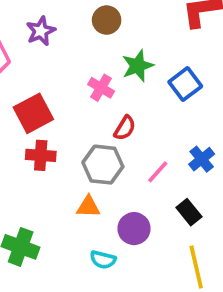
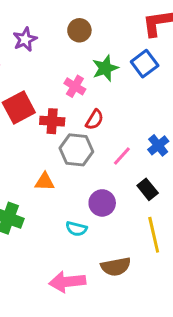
blue square: (185, 84) -> (145, 64), moved
red cross: (41, 155) -> (52, 121), moved
orange triangle: (88, 207) -> (45, 182), moved

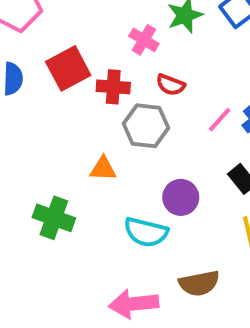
red semicircle: (95, 120) -> (171, 85), turned 80
pink line: (122, 156) -> (220, 120), moved
cyan semicircle: (76, 229) -> (146, 232), size x1.5

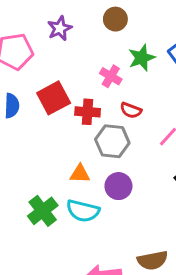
purple circle: (181, 197) -> (118, 186), moved
green cross: (54, 218) -> (43, 211), turned 32
cyan semicircle: (146, 232) -> (83, 211), moved

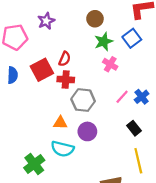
brown circle: (115, 19) -> (95, 19), moved
pink cross: (111, 76) -> (110, 64), moved
red semicircle: (131, 110) -> (65, 59), moved, turned -88
green cross: (43, 211) -> (34, 164), moved

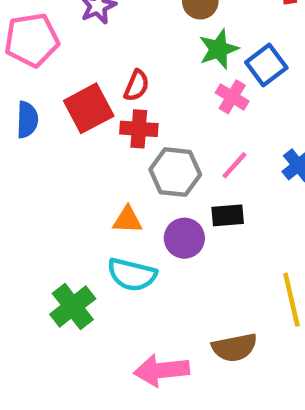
blue square: (132, 38) -> (266, 65), moved
pink line: (122, 97) -> (234, 165), moved
black rectangle: (134, 128) -> (228, 215), moved, turned -56

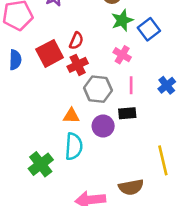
pink cross: (232, 97) -> (122, 55), moved
red cross: (139, 129) -> (78, 65), turned -30
pink line: (234, 165) -> (131, 85), turned -42
cyan semicircle: (132, 275) -> (74, 146), turned -100

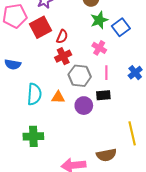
red square: (50, 53) -> (41, 27), moved
blue semicircle: (15, 60) -> (13, 64), moved, turned 98
cyan semicircle: (74, 146) -> (34, 94), moved
green cross: (41, 164) -> (33, 136), turned 36

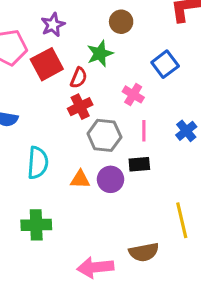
green star: (99, 20) -> (100, 54), moved
orange triangle: (58, 97) -> (80, 179), moved

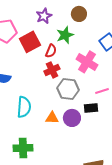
purple star: (53, 25) -> (44, 16), moved
pink cross: (133, 94) -> (87, 62), size x1.5
pink line: (144, 131) -> (102, 91), moved, turned 72

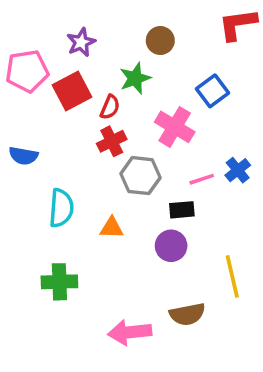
purple star: (44, 16) -> (81, 42), moved
purple circle: (72, 118) -> (171, 246), moved

